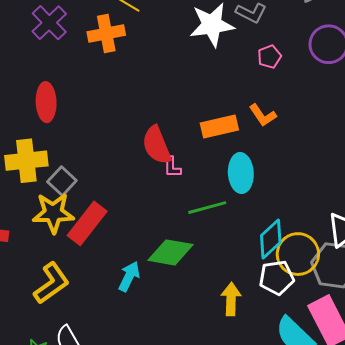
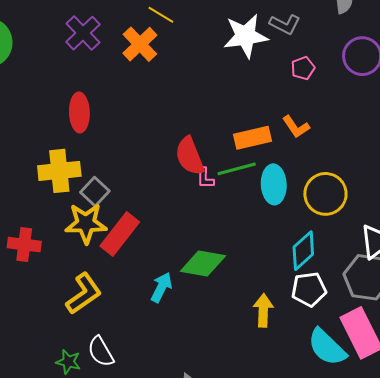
orange cross: (106, 33) -> (140, 44), turned -33
green line: (207, 208) -> (237, 169), moved
yellow circle: (298, 254) -> (325, 194), moved

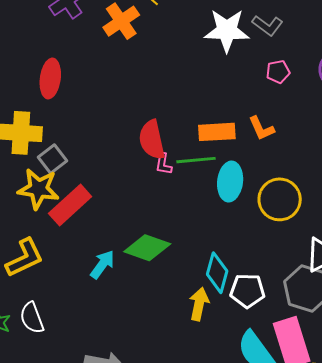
cyan diamond: (303, 251) -> (217, 273), moved, turned -42

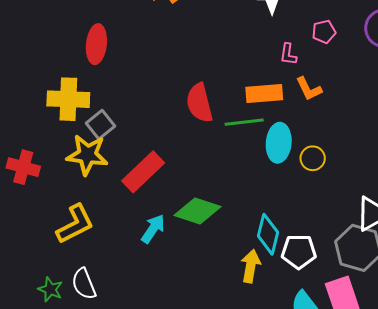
pink L-shape: (163, 164) -> (288, 54), moved
yellow circle: (280, 199) -> (313, 158), moved, size x0.6
red rectangle: (70, 205) -> (143, 172), moved

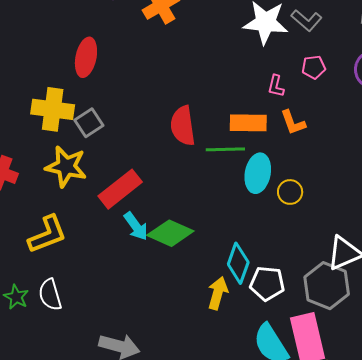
gray square: (101, 125) -> (89, 123), moved
cyan arrow: (153, 229) -> (136, 226), moved, turned 104

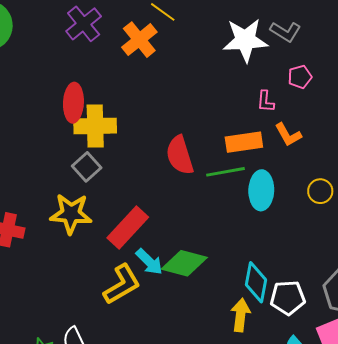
yellow cross: (53, 109) -> (95, 126), moved
yellow circle: (290, 192) -> (320, 191), moved
yellow L-shape: (47, 234) -> (122, 284), moved

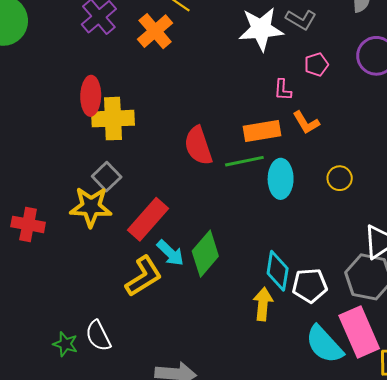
gray square: (87, 167) -> (107, 177), moved
green diamond: (184, 263) -> (205, 254), turned -63

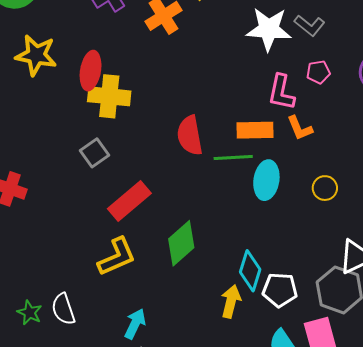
pink L-shape: (283, 90) -> (281, 92), size x1.6
yellow star: (91, 207) -> (36, 55), moved
cyan arrow: (170, 253) -> (135, 324), moved, turned -116

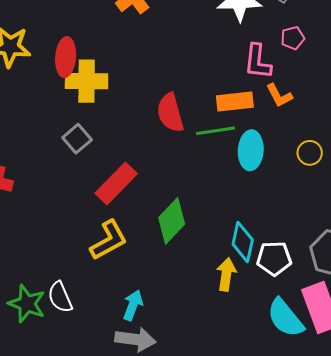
green star: (30, 313) -> (27, 304), size x1.5

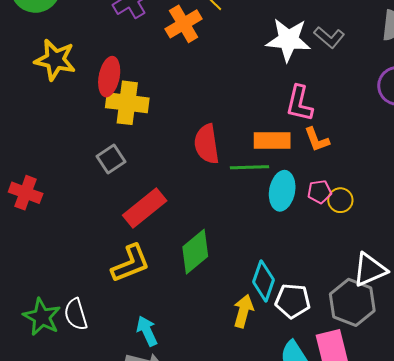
pink pentagon: (293, 38) -> (319, 192), moved
cyan arrow: (133, 305) -> (147, 331), turned -52

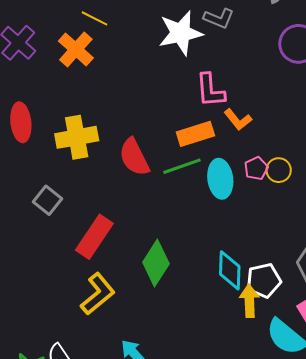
yellow cross: (127, 103) -> (77, 137), moved
yellow arrow: (243, 311) -> (249, 301), moved

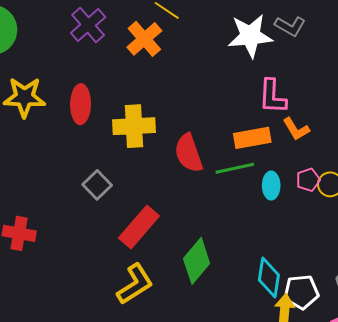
cyan ellipse: (220, 179) -> (271, 186), size x0.7

